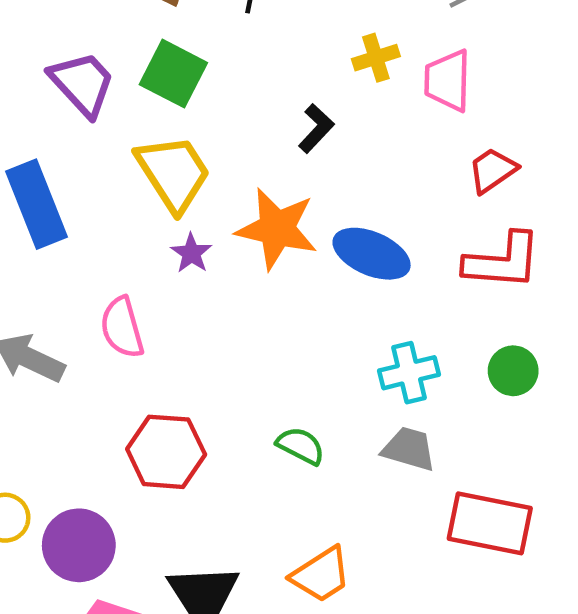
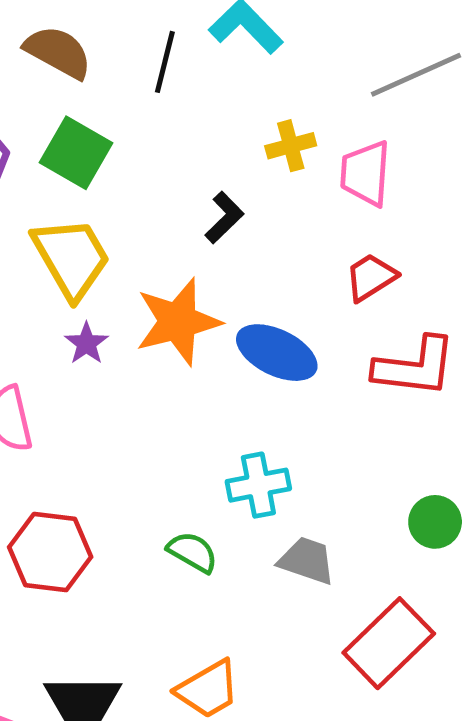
red trapezoid: (492, 170) -> (371, 277), moved
orange star: (277, 229) -> (178, 322), turned -30
green circle: (513, 371) -> (435, 522), moved
cyan cross: (409, 373) -> (258, 485), moved
red rectangle: (490, 523) -> (389, 643), turned -58

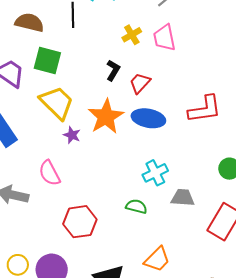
red trapezoid: (371, 277) -> (140, 83), moved

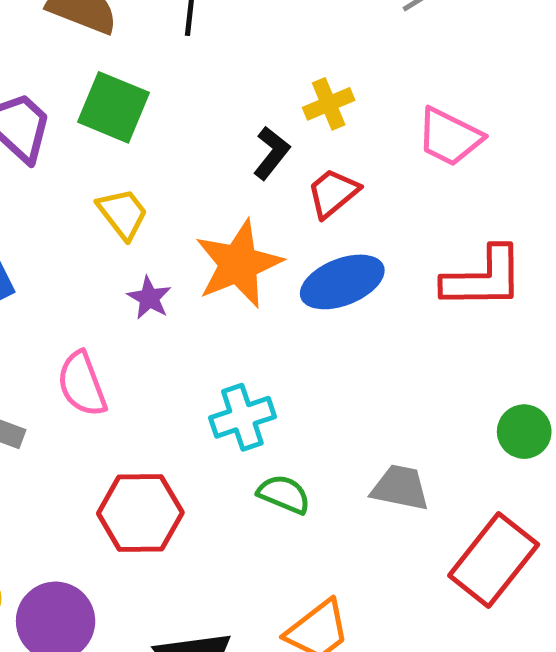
yellow cross: (132, 35) -> (329, 104), moved
pink trapezoid: (164, 38) -> (450, 137), moved, turned -60
yellow trapezoid: (57, 103) -> (123, 214), size x0.6
blue ellipse: (148, 118) -> (342, 282), turned -40
cyan cross: (155, 173) -> (242, 417), moved

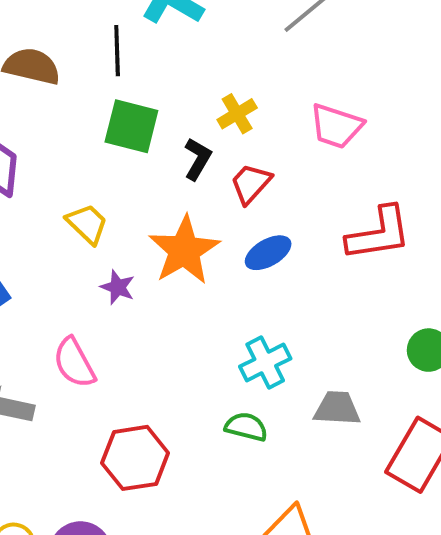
green square: (114, 107) -> (131, 126), moved
blue ellipse: (342, 282) -> (268, 253), size x0.7
cyan cross: (242, 417) -> (265, 362), moved

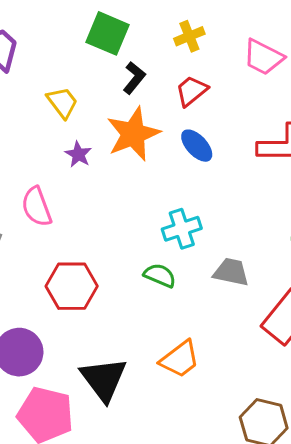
black L-shape: (198, 159) -> (134, 78), moved
blue ellipse: (268, 253) -> (197, 146), turned 68

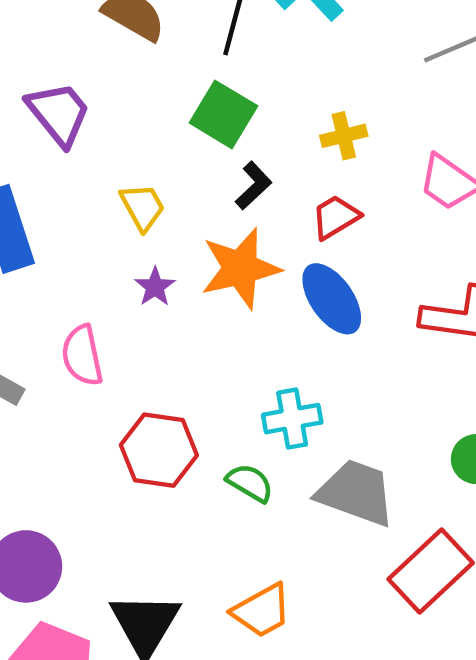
blue ellipse: (197, 146) -> (332, 299), size x1.4
gray trapezoid: (231, 272) -> (356, 493), size x1.5
red hexagon: (72, 286) -> (159, 450), moved

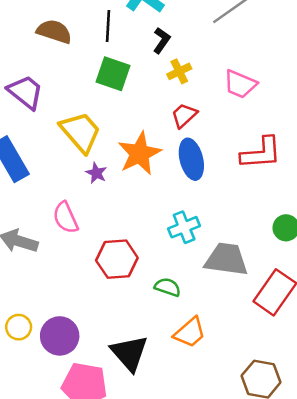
black L-shape: (253, 186) -> (162, 40), moved
yellow trapezoid: (142, 207) -> (81, 132), size x1.6
blue ellipse: (332, 299) -> (191, 159), turned 33
green semicircle: (250, 483) -> (168, 287), moved

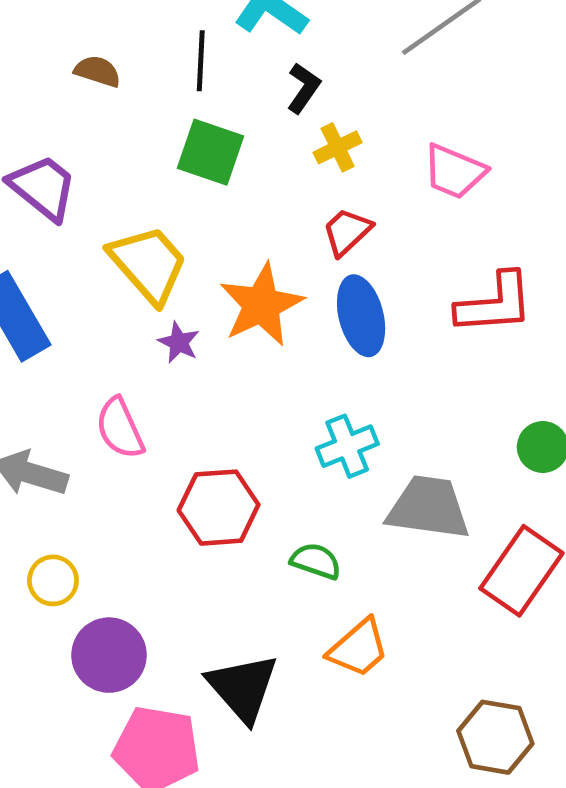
brown semicircle: (54, 31) -> (98, 71), size x0.7
yellow circle: (19, 327) -> (53, 580), moved

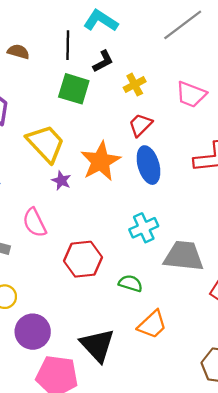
black L-shape: (304, 88) -> (103, 61), moved, turned 30

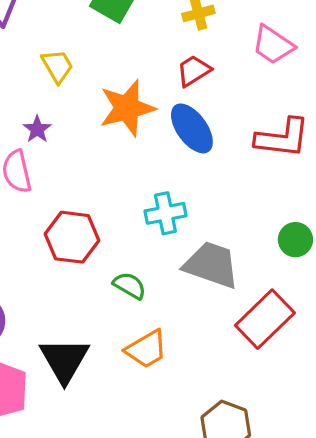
yellow trapezoid: (46, 143) -> (57, 66), size x0.6
blue ellipse: (148, 165) -> (192, 128), turned -33
purple star: (61, 181) -> (37, 129), moved

